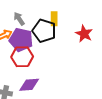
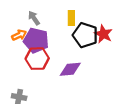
black pentagon: (44, 31) -> (85, 35), moved
purple diamond: (29, 85) -> (70, 69), moved

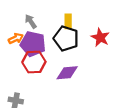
black pentagon: (85, 35) -> (66, 38), moved

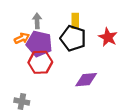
gray arrow: (31, 21) -> (37, 21), turned 32
purple diamond: (67, 73) -> (86, 80), moved

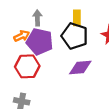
red hexagon: (40, 62) -> (27, 66), moved
purple diamond: (86, 80) -> (80, 68), moved

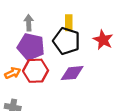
orange arrow: (22, 36) -> (13, 73), moved
red hexagon: (27, 66) -> (36, 71), moved

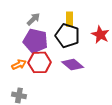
gray arrow: (29, 23) -> (33, 19), turned 48
purple diamond: (72, 73) -> (73, 65), turned 45

